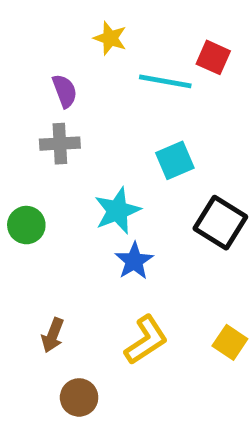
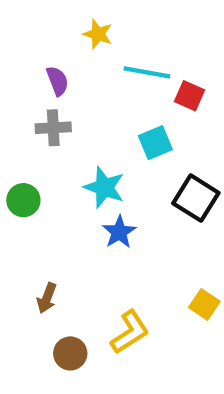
red square: (213, 57) -> (189, 96), moved
cyan star: (117, 211) -> (104, 187), turned -30
yellow L-shape: (146, 340) -> (130, 332), moved

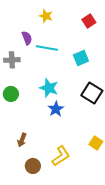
cyan line: (147, 72) -> (47, 48), moved
red square: (189, 96) -> (89, 21), moved, turned 32
gray cross: (53, 128) -> (12, 60), moved
cyan square: (155, 143) -> (81, 58), moved

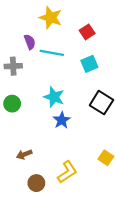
yellow star: (46, 16) -> (51, 18), size x1.5
red square: (89, 21) -> (87, 32), moved
brown arrow: (22, 140) -> (24, 154), turned 48

